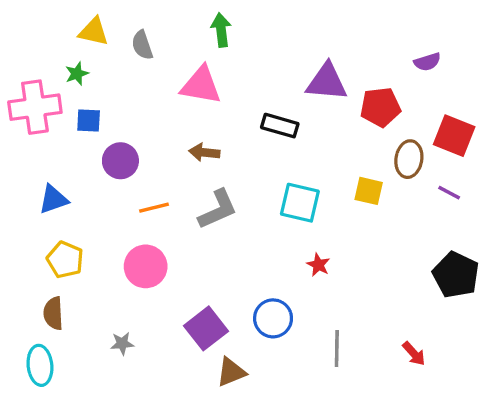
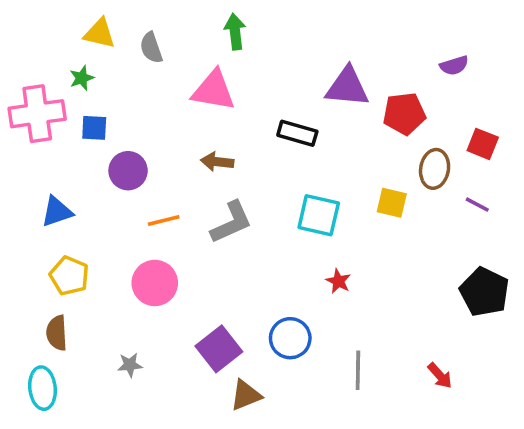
red square: (454, 136) -> (483, 144), size x0.7

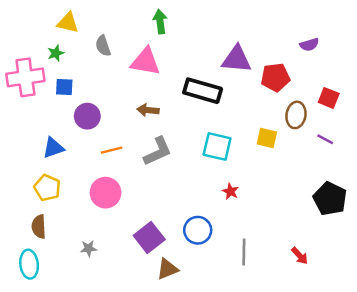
gray semicircle: (151, 48) -> (103, 46), moved
black rectangle: (297, 133) -> (203, 91), size x1.4
blue triangle: (57, 212) -> (53, 148), moved

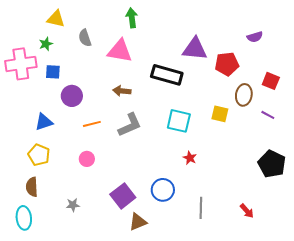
pink circle: (106, 193) -> (87, 159), size x0.6

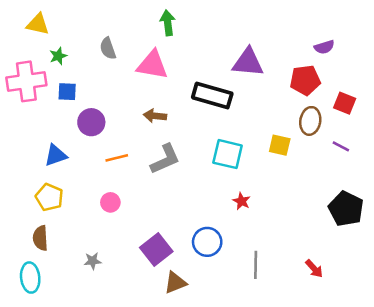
yellow triangle: (56, 19) -> (38, 24), moved
red pentagon: (227, 64) -> (305, 80), moved

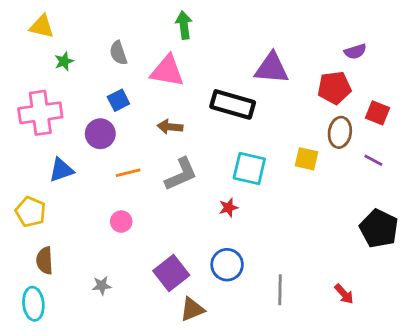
pink cross: (26, 81) -> (40, 113), moved
blue square: (67, 92) -> (118, 100), moved, turned -30
yellow pentagon: (49, 197) -> (31, 212), moved
red star: (242, 201) -> (228, 208), moved, turned 30

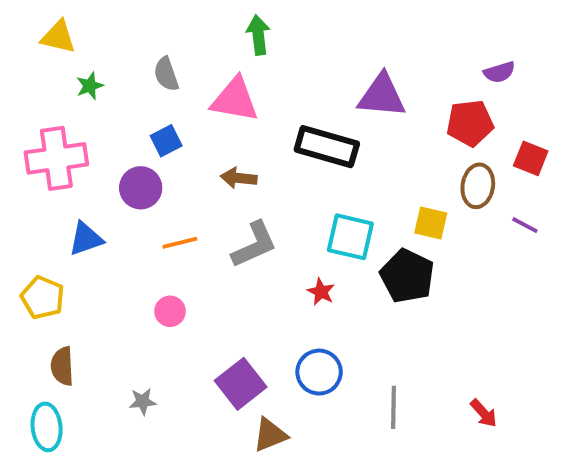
red star: (228, 208) -> (321, 292), turned -30
black pentagon: (379, 228) -> (407, 276), moved

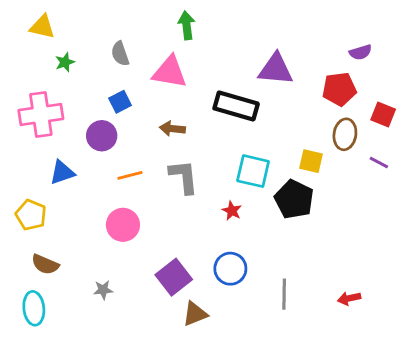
gray L-shape: (254, 245) -> (184, 177), turned -72
pink circle: (170, 311) -> (123, 225), size x1.5
brown semicircle: (62, 366) -> (45, 264), turned -64
red arrow: (484, 413) -> (349, 298), turned 120

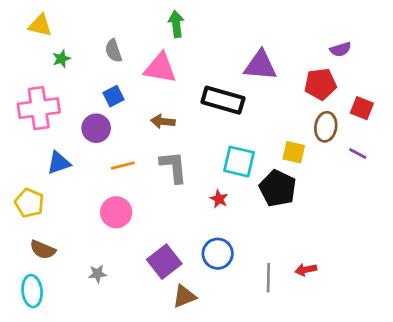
red arrow: (349, 298) -> (306, 270), moved

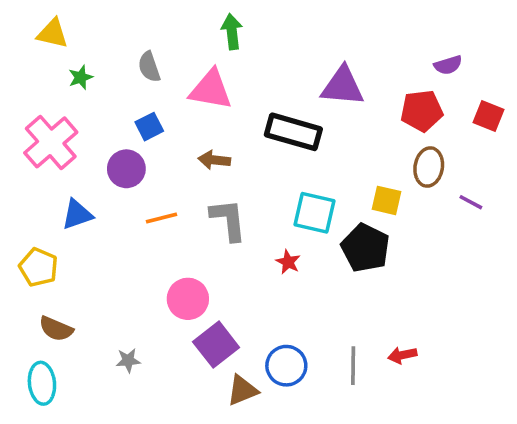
pink cross: (39, 108) -> (51, 142), turned -33
red square: (362, 108) -> (488, 116), moved
pink circle: (116, 212) -> (188, 299), moved
blue circle: (218, 254) -> (286, 366), moved

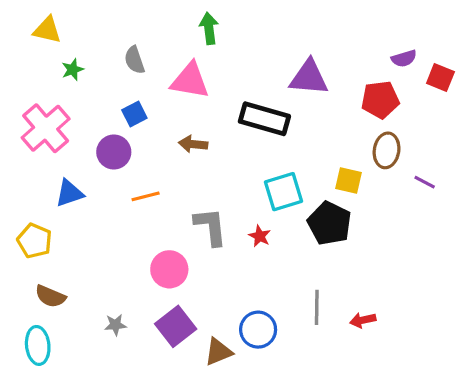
red square: (488, 116) -> (440, 77), moved
cyan square: (314, 213) -> (283, 192), turned -30
gray L-shape: (228, 220) -> (211, 227), moved
purple square: (216, 345) -> (176, 326), moved
gray line: (353, 366) -> (317, 307), moved

